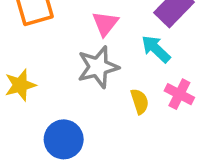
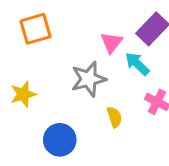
pink triangle: (105, 24) -> (111, 43), moved
yellow semicircle: (140, 101) -> (114, 117), moved

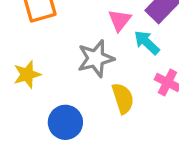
yellow semicircle: (114, 117) -> (123, 98), size x1.4

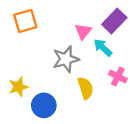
yellow star: (27, 74) -> (18, 87), moved

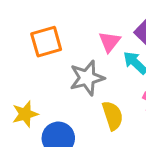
orange square: (25, 21) -> (46, 42), moved

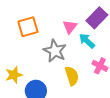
gray star: (87, 78) -> (55, 51), turned -30

